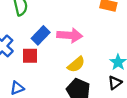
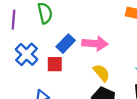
yellow semicircle: (76, 64) -> (101, 73), turned -90

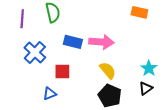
blue rectangle: (66, 44) -> (73, 42), turned 60
red square: (55, 64) -> (62, 71), moved

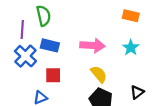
purple line: (22, 19) -> (22, 30), moved
blue rectangle: (73, 42) -> (50, 45), moved
cyan star: (149, 68) -> (131, 48), moved

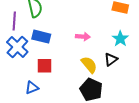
pink arrow: (92, 45) -> (83, 37), size x0.6
black triangle: (137, 92) -> (111, 59), moved

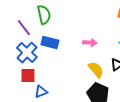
purple line: (14, 21) -> (24, 28), turned -42
red square: (44, 66) -> (28, 76), moved

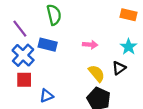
green semicircle: (44, 15) -> (54, 15), moved
blue triangle: (41, 92) -> (46, 96), moved

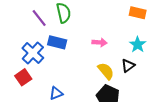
purple line: (20, 29) -> (39, 18), moved
red square: (24, 80) -> (23, 77), moved, turned -35

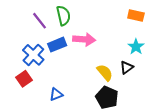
blue rectangle: (57, 42) -> (57, 45), turned -36
pink arrow: (100, 42) -> (84, 39), moved, size x1.5

